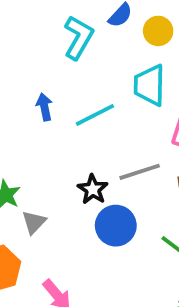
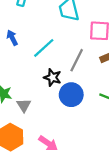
cyan line: (95, 115) -> (44, 48), moved
gray line: (140, 172) -> (77, 60), turned -30

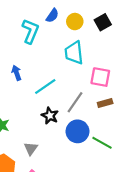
blue circle: (71, 95) -> (77, 131), moved
gray triangle: (24, 105) -> (31, 149), moved

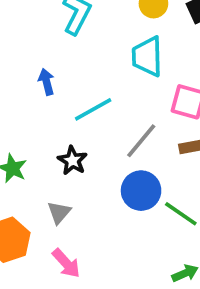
black star: (50, 116) -> (72, 161), moved

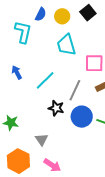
black star: (72, 161) -> (56, 108), moved

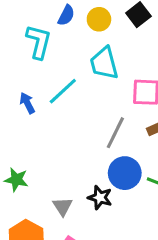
cyan line: (45, 80) -> (63, 91), moved
black star: (56, 108) -> (100, 198), moved

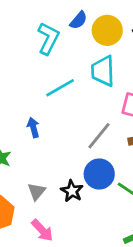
yellow circle: (99, 19) -> (107, 30), size x1.4
blue arrow: (27, 103) -> (33, 127), moved

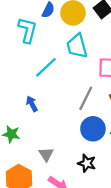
black star: (72, 191) -> (87, 163), moved

